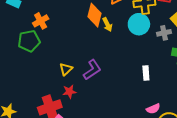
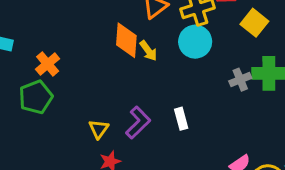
gray cross: (164, 33) -> (240, 80), moved
white rectangle: (146, 73) -> (181, 119), moved

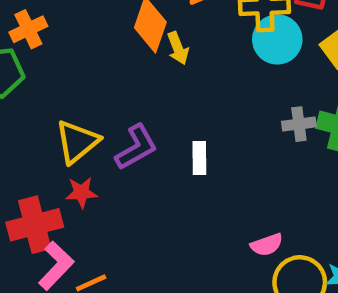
cyan circle: (195, 42) -> (277, 39), moved
yellow triangle: (99, 129) -> (77, 142), size x1.5

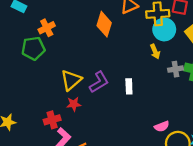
yellow arrow: (178, 48) -> (155, 51), moved
red cross: (35, 225) -> (52, 120), size x0.7

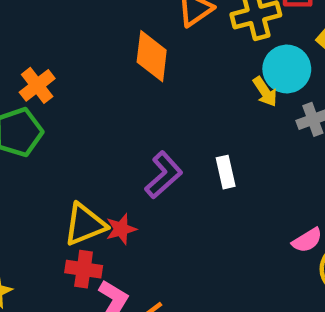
cyan circle: (164, 29) -> (287, 69), moved
yellow triangle: (71, 80) -> (85, 224), moved, turned 30
red cross: (52, 120) -> (84, 269), turned 35

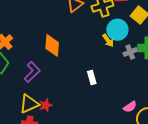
orange diamond: (152, 56) -> (52, 45), moved
purple L-shape: (164, 175) -> (32, 72), moved

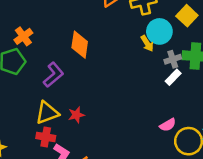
white rectangle: (92, 77) -> (173, 77), moved, turned 56
red star: (46, 105) -> (76, 115), moved

